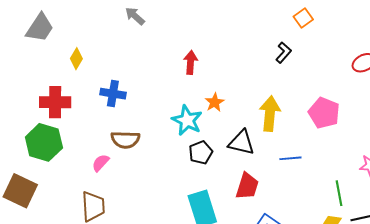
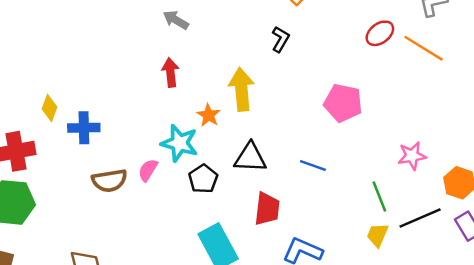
gray arrow: (135, 16) -> (176, 20), moved
yellow diamond: (76, 59) -> (50, 108), moved
yellow arrow: (270, 114) -> (242, 89), moved
blue line: (290, 158) -> (313, 165), turned 35
pink semicircle: (101, 163) -> (148, 170), moved

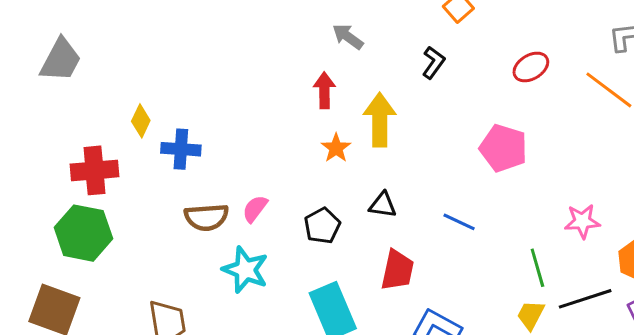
gray arrow: (176, 20) -> (348, 37), moved
red ellipse: (380, 33) -> (531, 67), moved
red arrow: (170, 72) -> (324, 90), moved
cyan star: (179, 143) -> (245, 270), moved
black triangle: (250, 158) -> (383, 205), size x0.7

